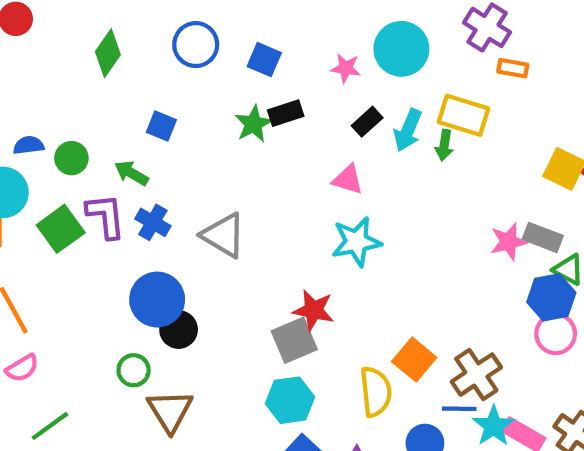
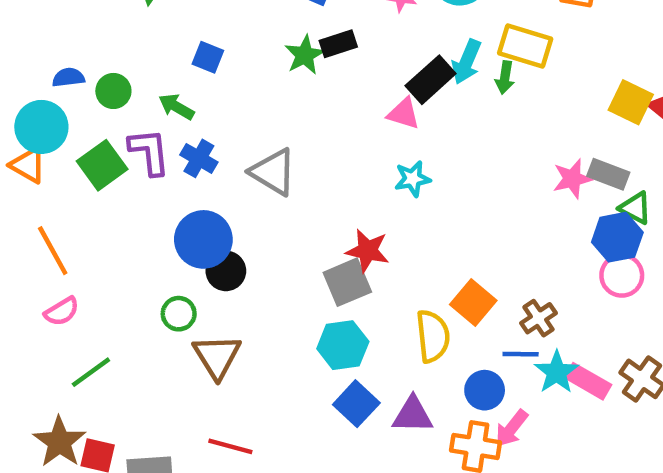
black rectangle: (367, 122) -> (431, 80), moved, size x1.5
cyan star: (356, 242) -> (413, 179), size x0.7
brown cross: (476, 375) -> (539, 318), size x0.7

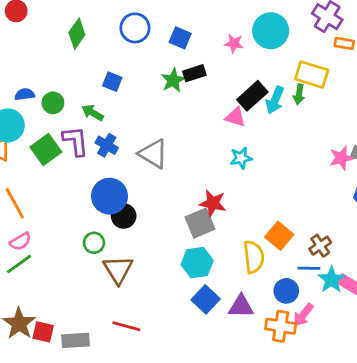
cyan arrow: (467, 62) -> (275, 100), moved
green line: (91, 372) -> (19, 264), moved

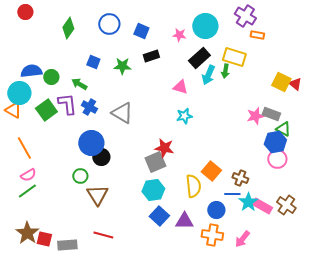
green star: (173, 80) -> (122, 66), moved, turned 30
blue semicircle: (25, 94) -> (31, 71), size x1.5
black rectangle: (252, 96) -> (199, 58), moved
brown cross: (320, 246) -> (240, 178), turned -35
pink arrow: (303, 315) -> (242, 239), moved

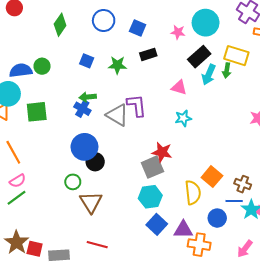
green circle: (51, 77) -> (42, 66), moved
green arrow: (79, 84) -> (88, 97), moved, turned -35
purple L-shape: (67, 104) -> (137, 105), moved
green square: (46, 110) -> (37, 112), turned 30
orange cross: (212, 235) -> (199, 245), moved

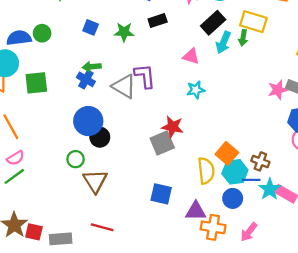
cyan hexagon: (150, 197) -> (235, 172), moved
blue square: (157, 224) -> (161, 194), moved, turned -30
pink arrow: (245, 249) -> (249, 232), moved

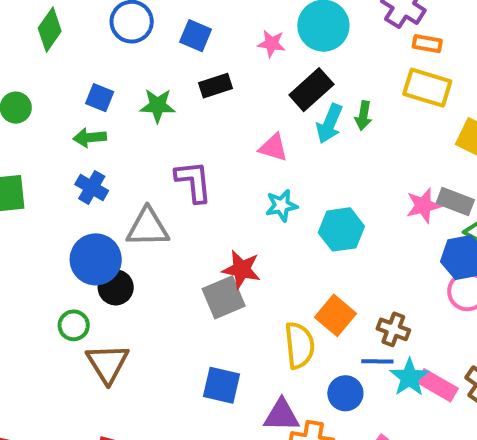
yellow rectangle: (253, 22) -> (427, 88), moved
green arrow: (92, 67) -> (90, 138), moved
gray triangle: (124, 86) -> (148, 227), moved, turned -32
cyan hexagon: (235, 172) -> (341, 229), moved

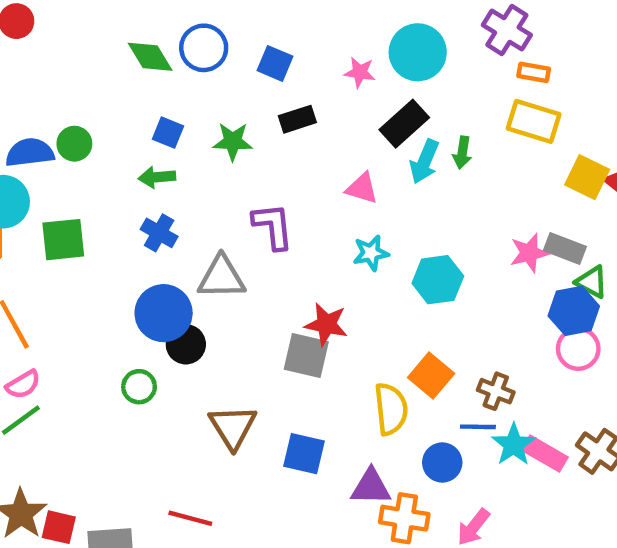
green diamond: (50, 30) -> (150, 57), moved, turned -66
gray square: (224, 297) -> (306, 355), turned 36
brown triangle: (108, 363) -> (233, 427), moved

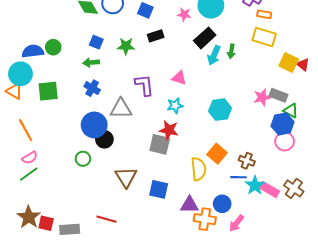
pink triangle: (362, 188) -> (179, 78), moved
cyan star: (371, 253) -> (175, 106), moved
blue circle: (442, 462) -> (222, 204), moved

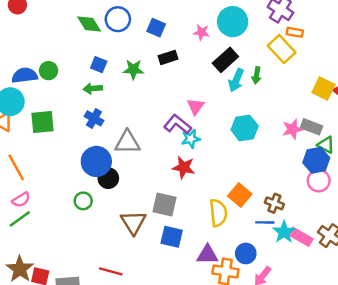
yellow rectangle: (264, 37) -> (282, 49), moved, turned 30
pink triangle: (179, 78) -> (196, 106), turned 49
purple L-shape: (144, 85) -> (178, 124), moved, turned -45
cyan hexagon: (220, 110) -> (245, 128), moved
gray square: (160, 144) -> (164, 204), moved

